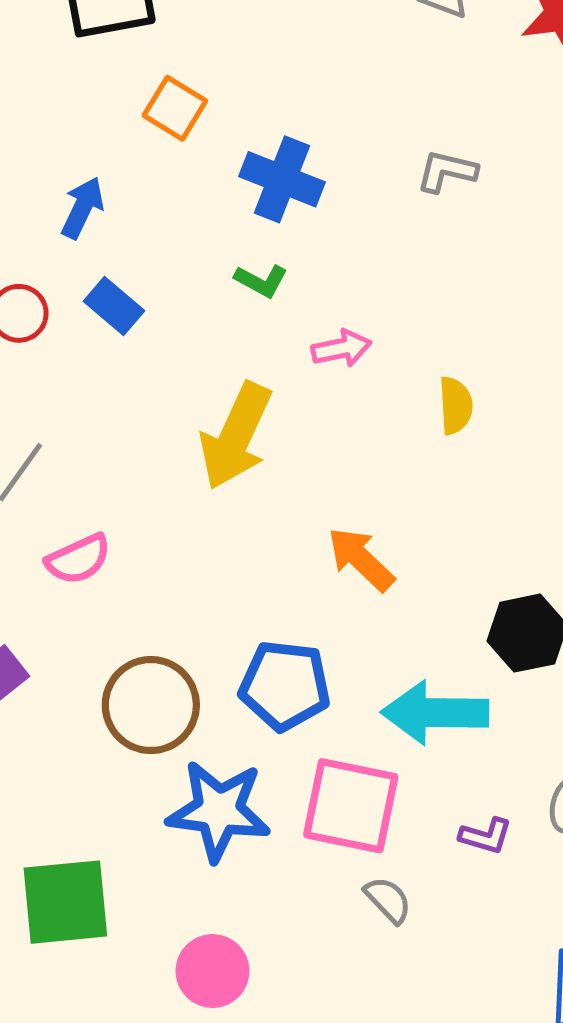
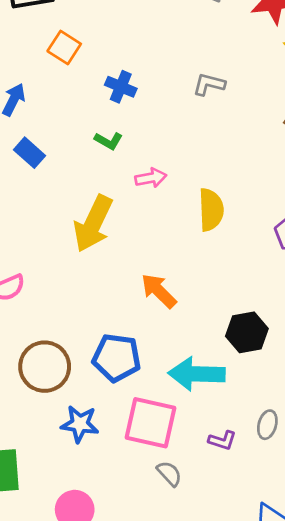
blue cross: (282, 179) -> (121, 87), size x0.7
yellow semicircle: (456, 405) -> (211, 210), size x1.4
blue star: (219, 811) -> (80, 424), size x0.7

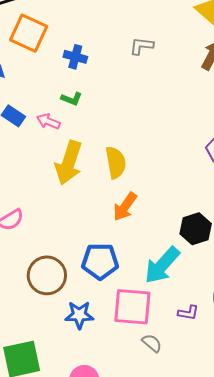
orange square: (64, 47) -> (29, 33), size x1.5
pink arrow: (151, 178) -> (48, 121), moved, turned -140
yellow semicircle: (211, 210) -> (116, 162), moved
orange arrow: (159, 291) -> (125, 207), turned -92
cyan arrow: (197, 374) -> (162, 265), turned -42

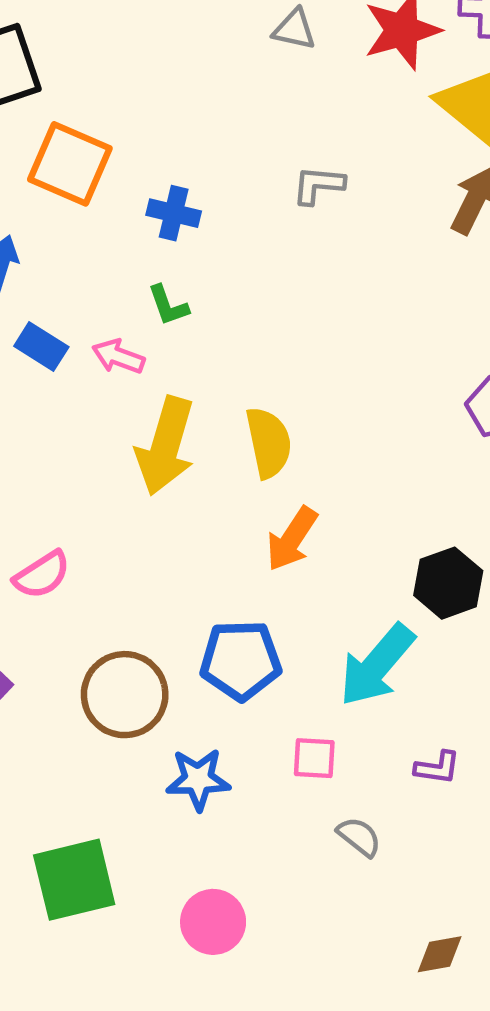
green L-shape: (72, 99) -> (168, 305), turned 50
pink square: (132, 307) -> (314, 758), size x0.5

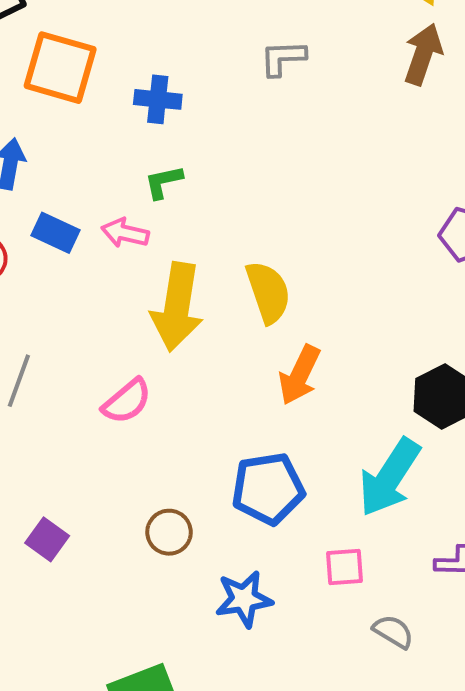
green L-shape: (168, 305) -> (163, 182), turned 105
pink semicircle: (42, 575) -> (127, 401), moved
brown circle: (125, 695) -> (169, 532), size x0.6

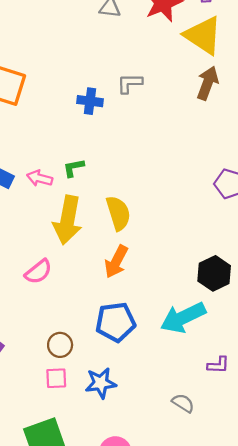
blue cross: (158, 99) -> (90, 101), moved
green L-shape: (163, 182) -> (74, 168), moved
orange arrow: (300, 375) -> (116, 262), moved
cyan arrow: (389, 477) -> (183, 317), turned 30
pink square: (344, 567) -> (56, 378), moved

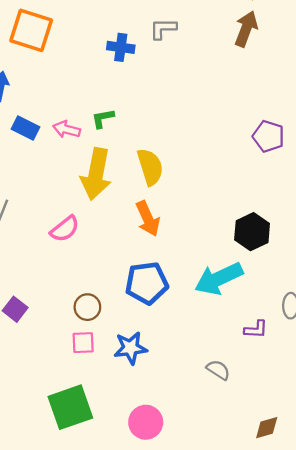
orange arrow: (116, 262) -> (148, 219), turned -52

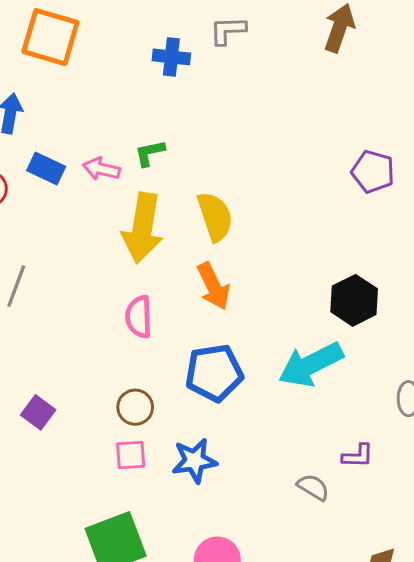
pink semicircle: (65, 229) -> (139, 317), moved, turned 128
purple L-shape: (256, 329) -> (358, 456), moved

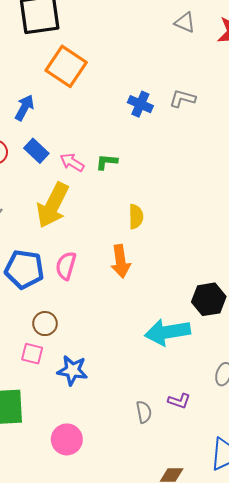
yellow semicircle: (215, 217) -> (136, 217), size x0.7
yellow arrow: (142, 228) -> (53, 205), moved
blue pentagon: (214, 373) -> (24, 269), moved
gray semicircle: (313, 487) -> (144, 412), turned 30

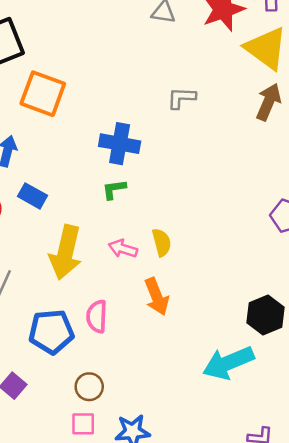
blue cross: (140, 104) -> (120, 144), moved, size x1.4
pink arrow: (72, 162) -> (123, 249), moved

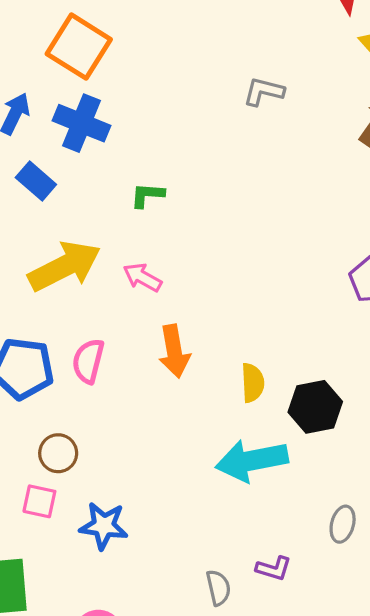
blue cross: (120, 144) -> (81, 123), moved
yellow semicircle: (162, 242) -> (253, 383), moved
yellow arrow: (66, 252) -> (64, 266), turned -142

